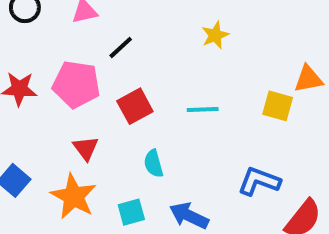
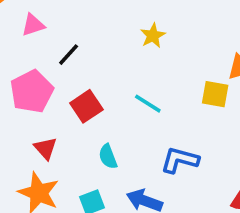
pink pentagon: (76, 84) -> (32, 91), turned -30
cyan line: (203, 109) -> (148, 104), turned 40
blue L-shape: (259, 181) -> (180, 160), moved

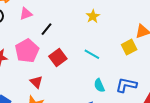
yellow square: (215, 94) -> (129, 47), turned -35
cyan semicircle: (108, 157) -> (99, 85), moved
blue L-shape: (180, 160) -> (126, 85), moved

